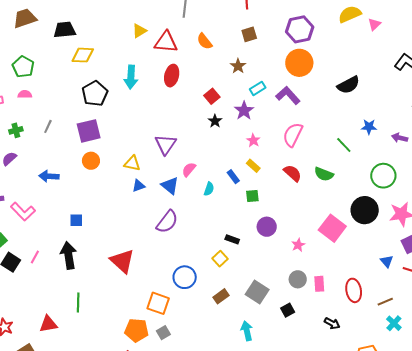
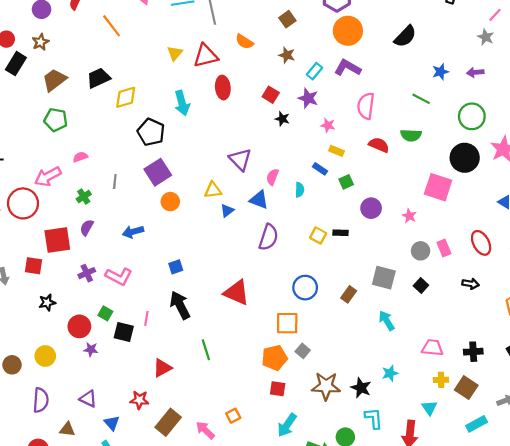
green pentagon: (23, 67) -> (56, 120), moved
yellow square: (220, 259) -> (318, 235), moved
red triangle: (48, 324) -> (162, 368), moved

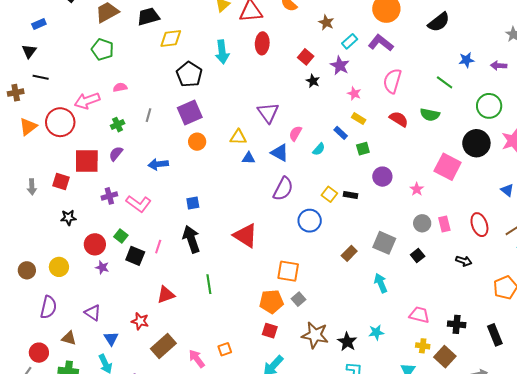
cyan semicircle: (300, 190) -> (319, 149), turned 32
blue triangle: (227, 211) -> (249, 158), turned 32
blue circle: (305, 288) -> (310, 221), moved

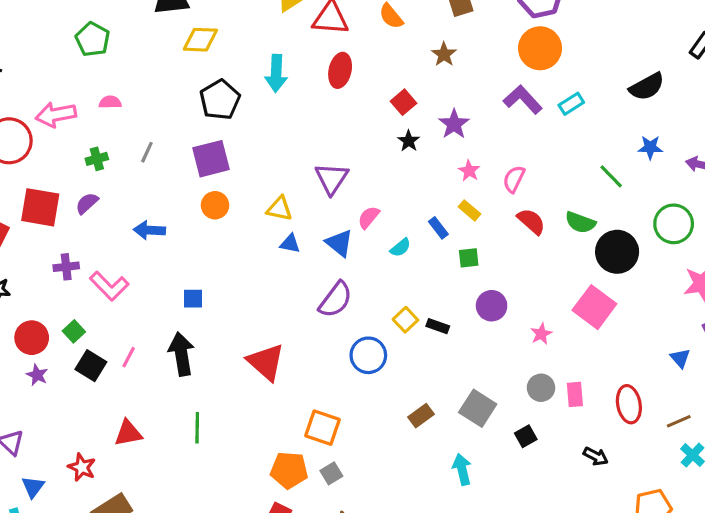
black semicircle: (439, 22) -> (647, 87), moved
cyan rectangle: (350, 41) -> (571, 104), moved
pink semicircle: (392, 81) -> (514, 179), moved, size x0.7
black circle: (476, 143) -> (617, 252), moved

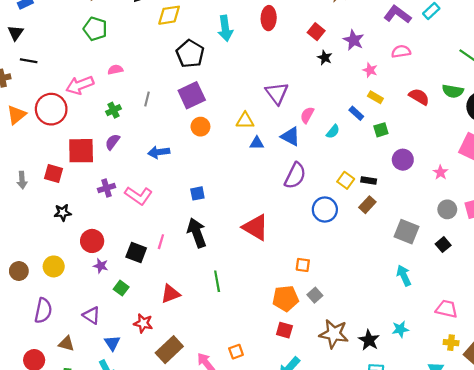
pink semicircle: (514, 179) -> (401, 51), moved, turned 66
green square: (74, 331) -> (121, 288), moved
brown rectangle: (421, 416) -> (367, 205), moved
orange square: (322, 428) -> (303, 265), size x0.6

